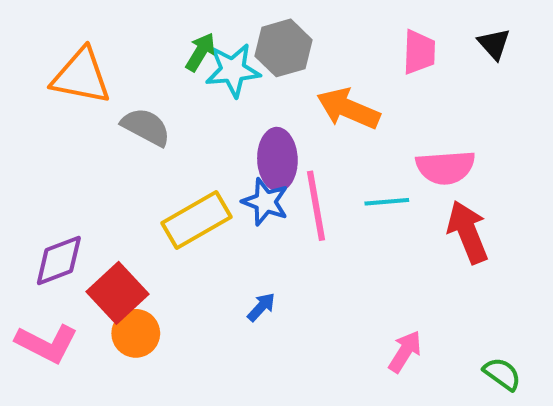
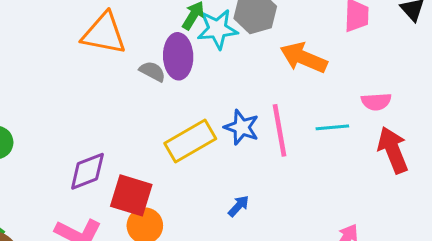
gray semicircle: (146, 127) -> (152, 71), size x0.7
purple ellipse: (277, 159) -> (178, 56), moved
pink semicircle: (445, 167) -> (376, 102), size x0.7
red square: (118, 293) -> (131, 195), turned -30

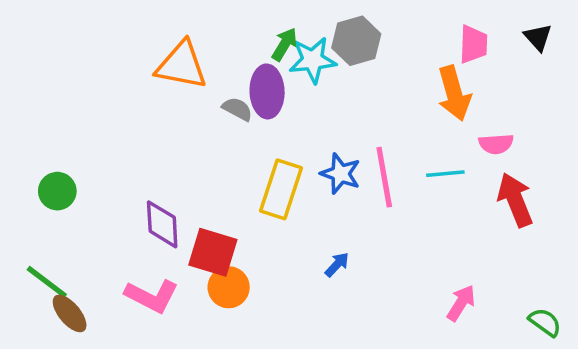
orange arrow: (304, 58) -> (454, 93), moved, turned -129
yellow rectangle: (190, 141) -> (281, 189), turned -42
purple diamond: (87, 171) -> (162, 224), turned -72

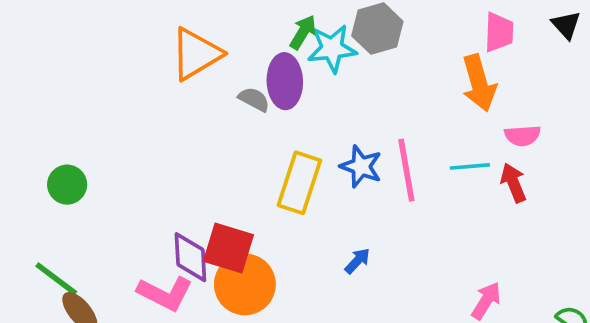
orange triangle: (181, 65) -> (196, 54), turned -42
red arrow: (515, 200) -> (513, 183), moved, size x0.7
purple diamond: (162, 224) -> (190, 257), moved
orange circle: (229, 287) -> (245, 284), size x1.4

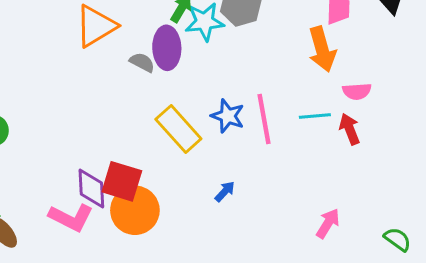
yellow rectangle: (299, 183) -> (178, 129), turned -60

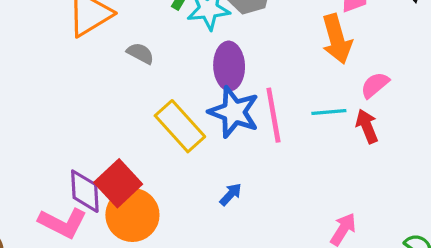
purple ellipse: (167, 48) -> (229, 66), moved
pink semicircle: (357, 91) -> (375, 85), turned 144
blue star: (228, 116) -> (234, 112), size x1.4
red square: (122, 181) -> (118, 183), turned 30

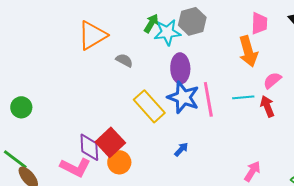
orange circle: (132, 215) -> (119, 162), size x0.7

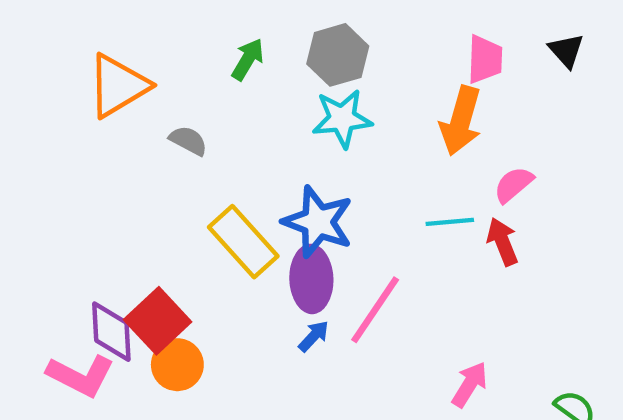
cyan star: (167, 32) -> (342, 119), moved
orange arrow: (248, 51) -> (461, 121), turned 32
purple ellipse: (180, 68) -> (311, 279), moved
pink line: (208, 99) -> (375, 310), moved, turned 44

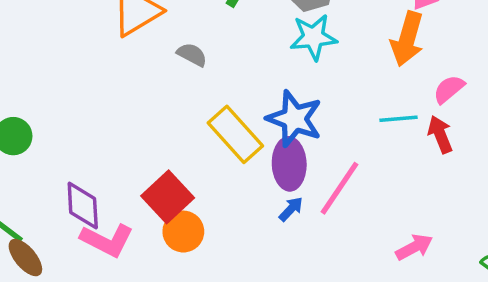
purple diamond: (111, 332) -> (83, 206), moved
pink arrow: (470, 384) -> (414, 247), turned 30

